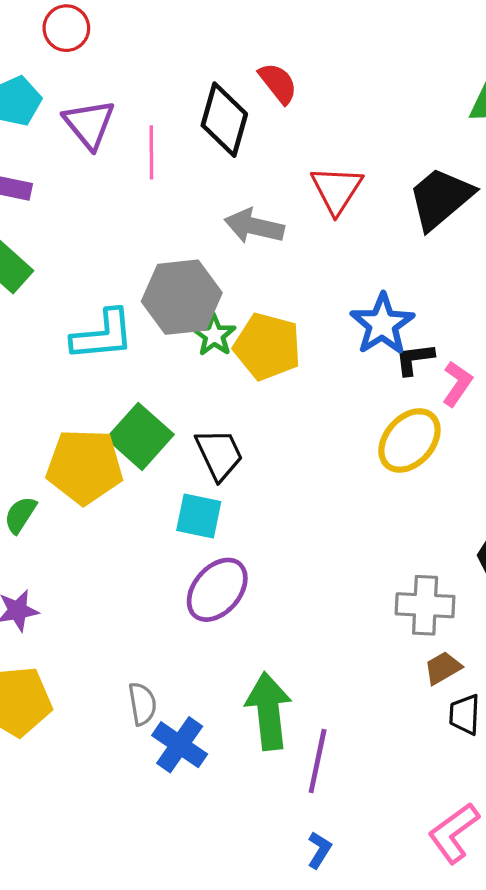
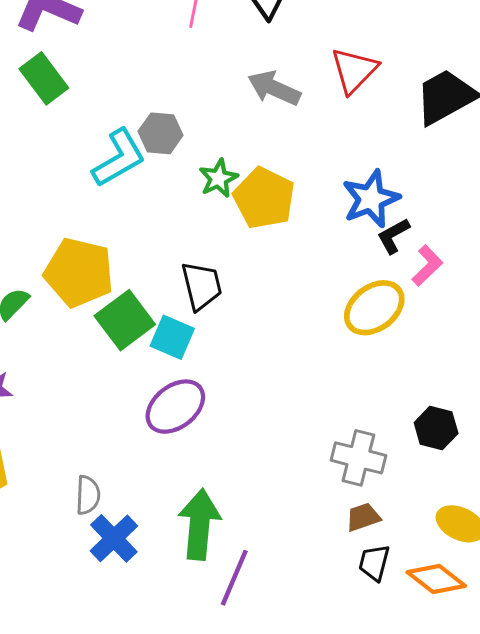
gray hexagon: (182, 297) -> (161, 133), moved, size x0.6
cyan L-shape: (103, 335) -> (119, 158), turned -36
black L-shape: (414, 359) -> (393, 236), turned -33
green square: (140, 436) -> (125, 320), moved

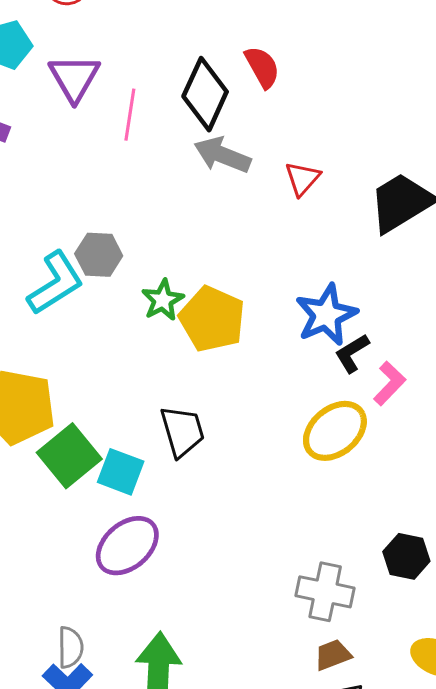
red triangle: (354, 70) -> (302, 179), size x0.7
gray arrow: (274, 88) -> (222, 155), moved
black trapezoid: (202, 286) -> (182, 431), moved
gray semicircle: (88, 495) -> (70, 647), moved

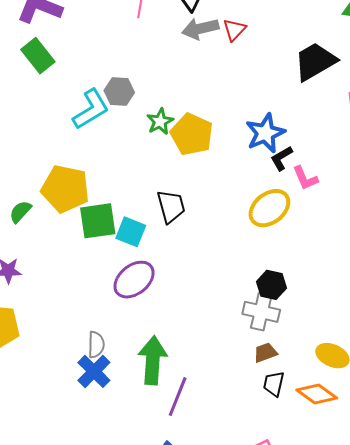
gray arrow: (222, 155) -> (200, 29), turned -36
red triangle: (302, 179) -> (234, 30), moved
pink L-shape: (389, 383) -> (305, 178), turned 112
green square: (69, 456) -> (98, 221), turned 30
black hexagon: (406, 556) -> (271, 285), moved

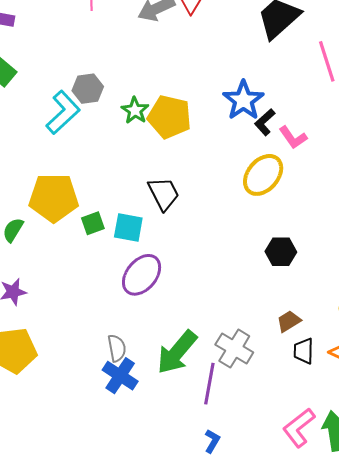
green square: (98, 221) -> (93, 223), size x0.6
gray cross: (261, 312) -> (234, 349), moved, turned 30
green arrow: (153, 360) -> (177, 352), turned -132

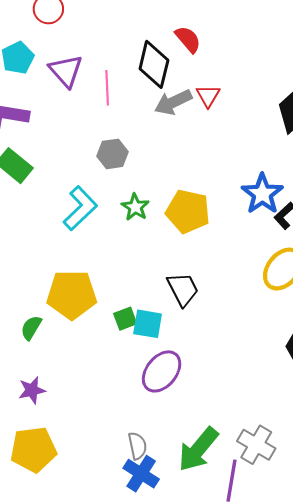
gray hexagon: (88, 89) -> (112, 154), moved
green star: (135, 110) -> (135, 207), moved
green square: (93, 223) -> (125, 319), moved

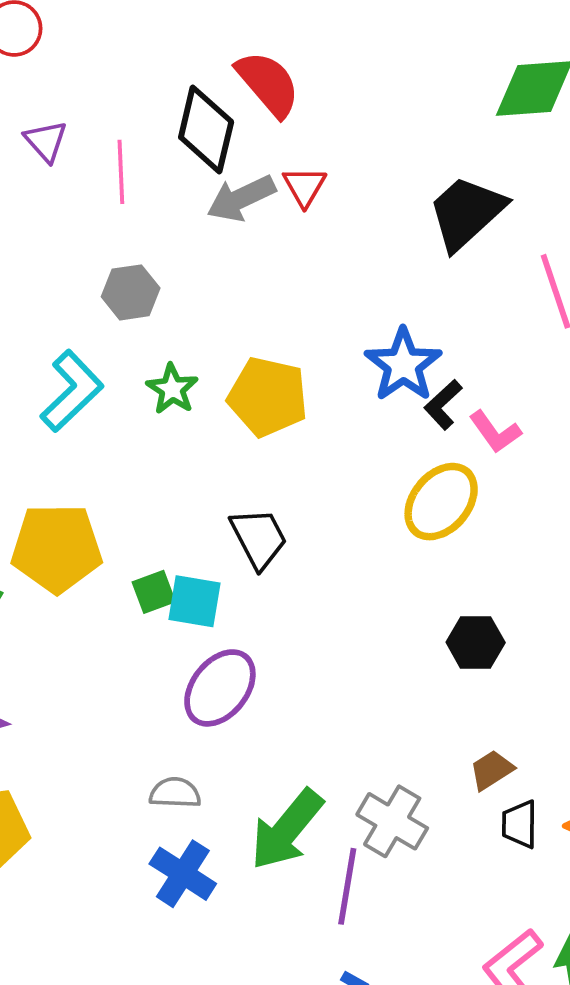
red semicircle: (188, 39) -> (268, 84), size x1.4
purple triangle: (66, 71) -> (46, 141), size x0.7
gray semicircle: (137, 446) -> (175, 793), moved, turned -76

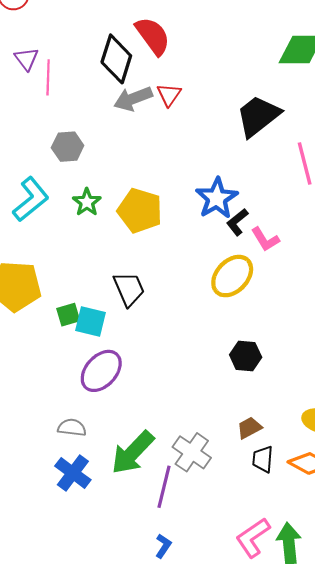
pink line: (121, 172) -> (48, 77), moved

